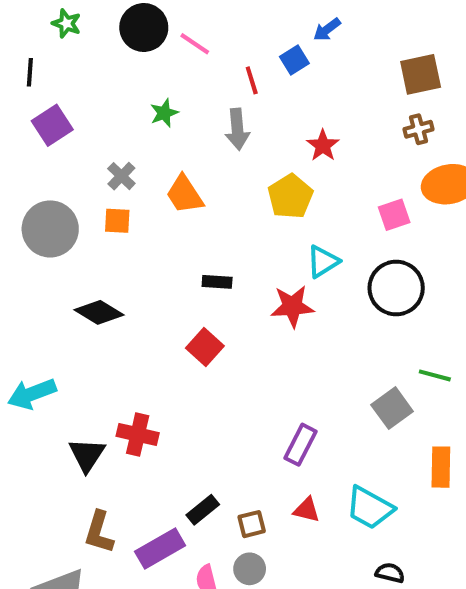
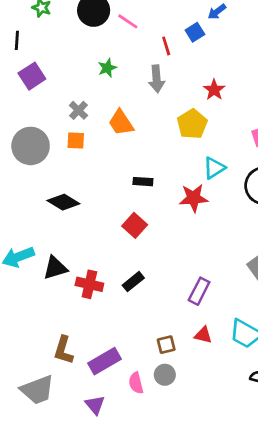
black triangle: (87, 455) -> (55, 268), moved, turned 40
black rectangle: (203, 510) -> (133, 282), moved

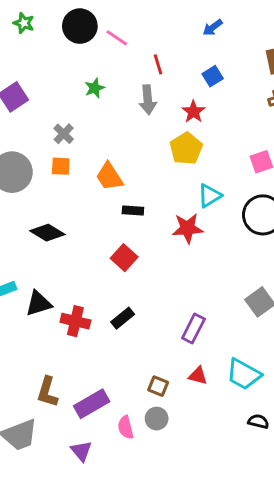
blue square: (195, 32) -> (213, 76), moved
red star: (214, 90) -> (193, 112), moved
orange trapezoid: (121, 123) -> (109, 177), moved
brown square: (166, 345) -> (158, 386), turned 36

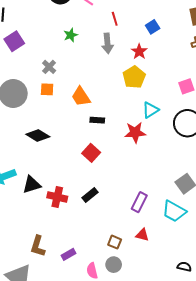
cyan trapezoid: (244, 374) -> (174, 211), moved
purple rectangle: (92, 404) -> (69, 254), size x0.6

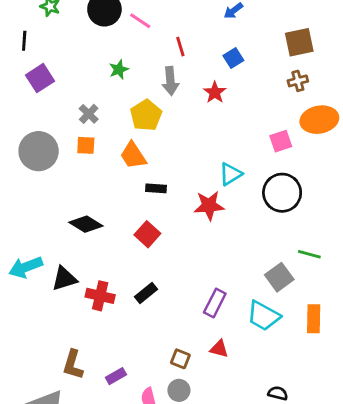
yellow pentagon: (134, 77) -> (146, 115), moved
black diamond: (38, 135) -> (86, 224), moved

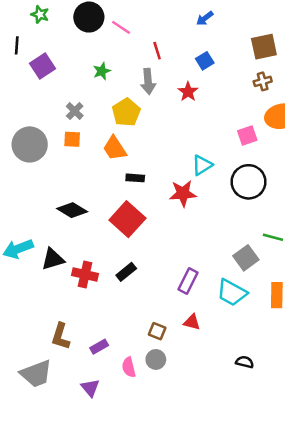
purple square: (40, 78) -> (43, 66), moved
red square: (147, 234) -> (127, 219), size x1.5

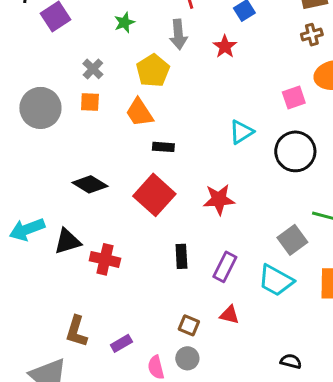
red star: (183, 193) -> (219, 199), moved
black rectangle: (126, 272) -> (181, 256), moved, turned -54

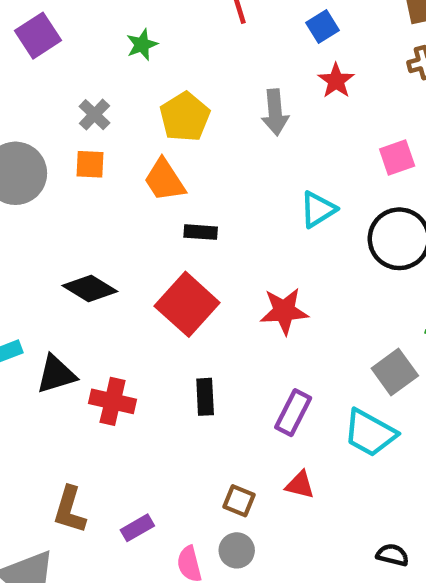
gray arrow: (178, 35) -> (275, 112), moved
red star: (225, 47) -> (336, 81), moved
black rectangle: (181, 256) -> (205, 397), moved

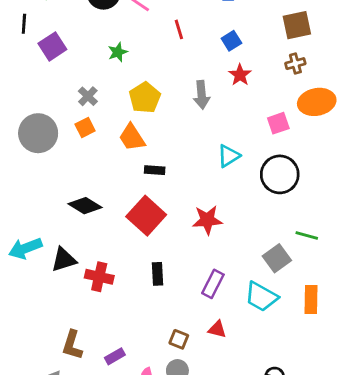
orange square: (90, 164) -> (85, 128), turned -30

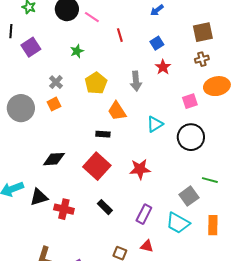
orange trapezoid: (132, 137) -> (117, 111), moved
black diamond: (85, 206) -> (54, 159), turned -35
black rectangle: (158, 274) -> (105, 207), turned -42

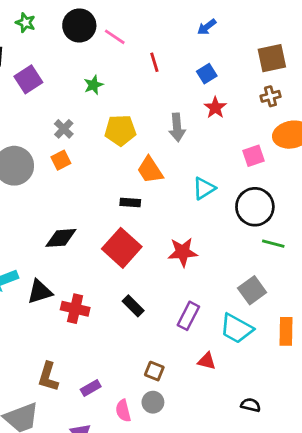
yellow pentagon: (96, 83) -> (120, 130), turned 30
green line: (210, 180) -> (273, 244), moved
red triangle: (147, 246) -> (207, 361), moved

